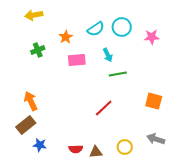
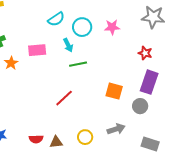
cyan circle: (122, 27) -> (82, 27), moved
orange star: (66, 37) -> (11, 63), moved
gray arrow: (156, 139) -> (116, 129), turned 144

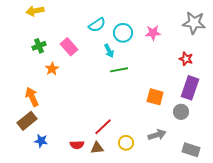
pink rectangle: (37, 50) -> (69, 47), moved, turned 54
red line: (64, 98) -> (103, 127), moved

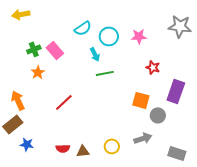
green cross: (39, 46) -> (34, 49), moved
red star: (186, 59) -> (153, 67), moved
gray circle: (181, 112) -> (158, 115), moved
red line: (103, 127) -> (64, 102), moved

